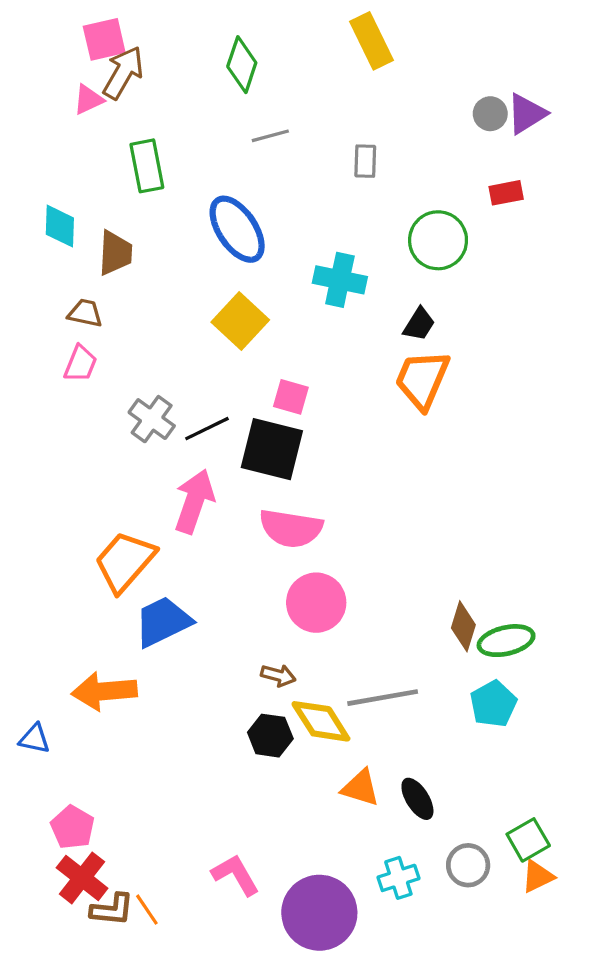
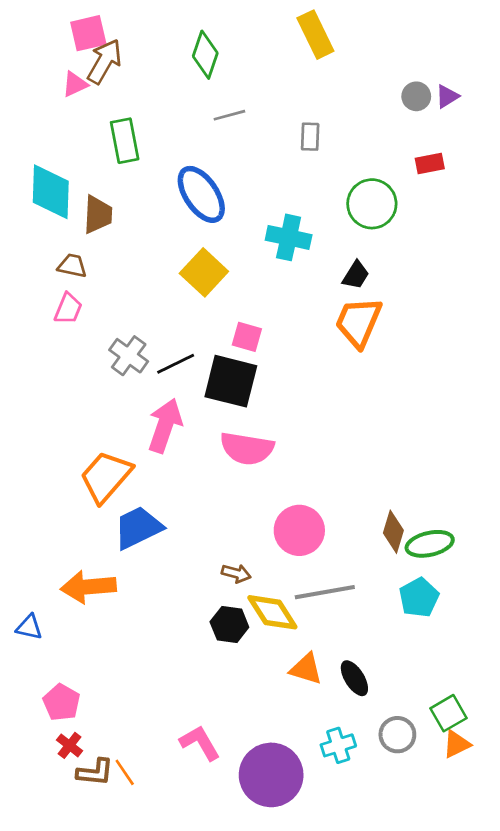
purple triangle: (527, 114) -> (447, 96), size x0.7
cyan diamond: (60, 226) -> (51, 192), size x1.5
pink circle: (316, 603) -> (299, 530), moved
red cross: (82, 878) -> (70, 745), size x0.6

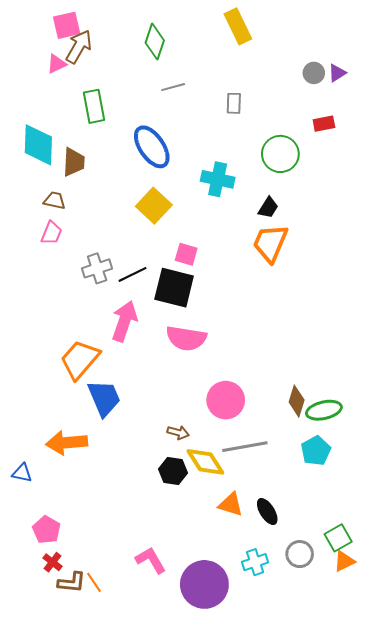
gray cross: (129, 356) -> (97, 268), turned 36
blue trapezoid: (138, 528) -> (104, 398), turned 93

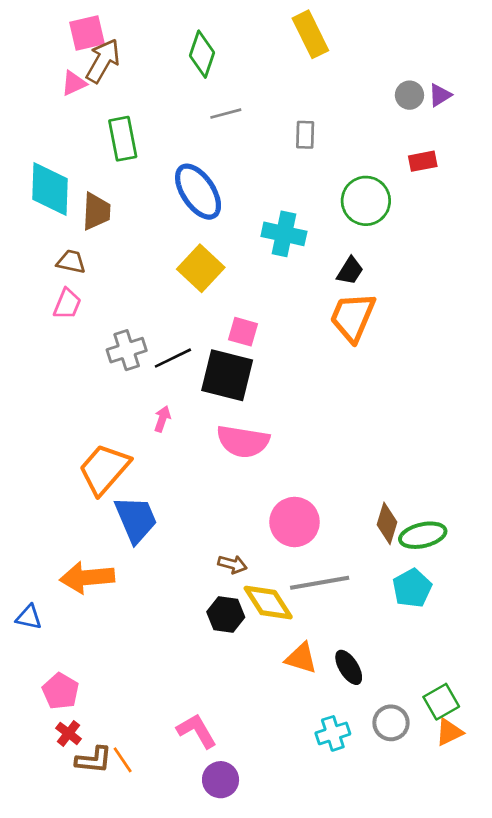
pink arrow: (124, 321) -> (162, 419), size x0.5
purple circle: (204, 584) -> (221, 780), moved, size x0.6

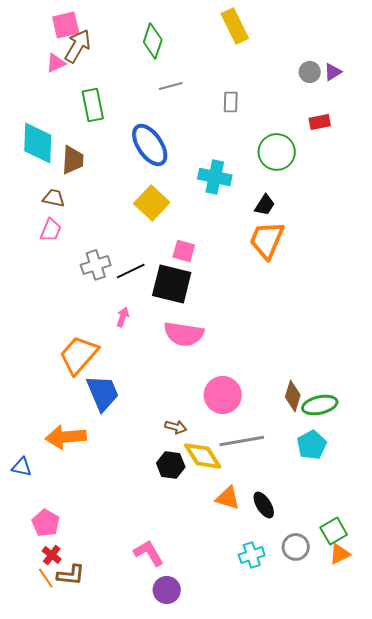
orange line: (123, 760) -> (46, 578), moved

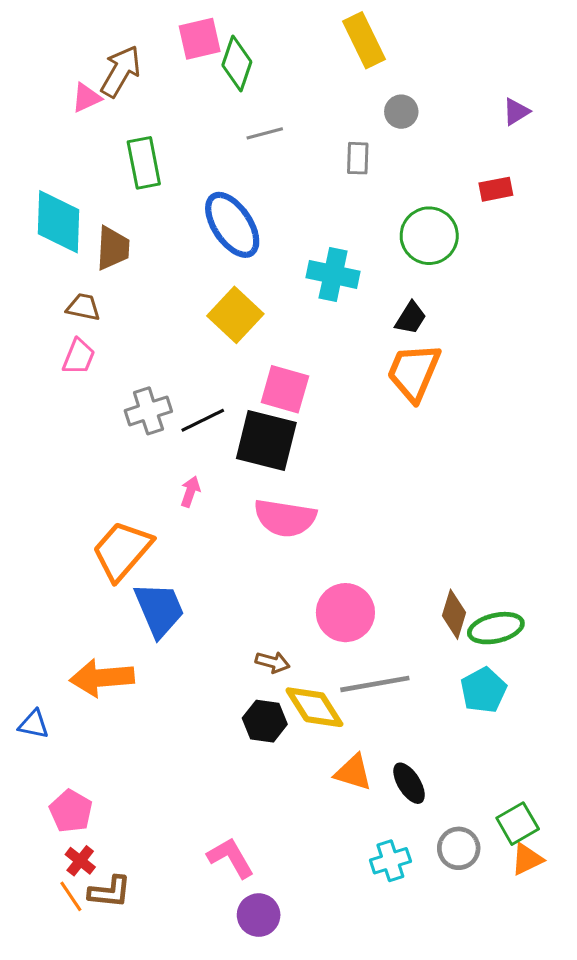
pink square: (66, 25) -> (200, 39), moved
gray circle: (310, 72) -> (401, 112), moved
pink square: (184, 251) -> (285, 389), size x1.4

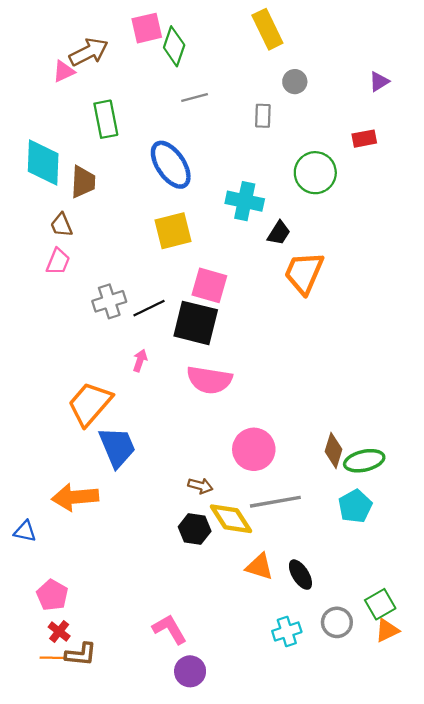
brown arrow: (121, 71) -> (89, 52), turned 33
brown trapezoid: (83, 307) -> (61, 225), turned -125
yellow square: (235, 315) -> (173, 231), turned 33
black trapezoid: (411, 318) -> (279, 233), moved
orange line: (71, 896) -> (52, 658), turned -55

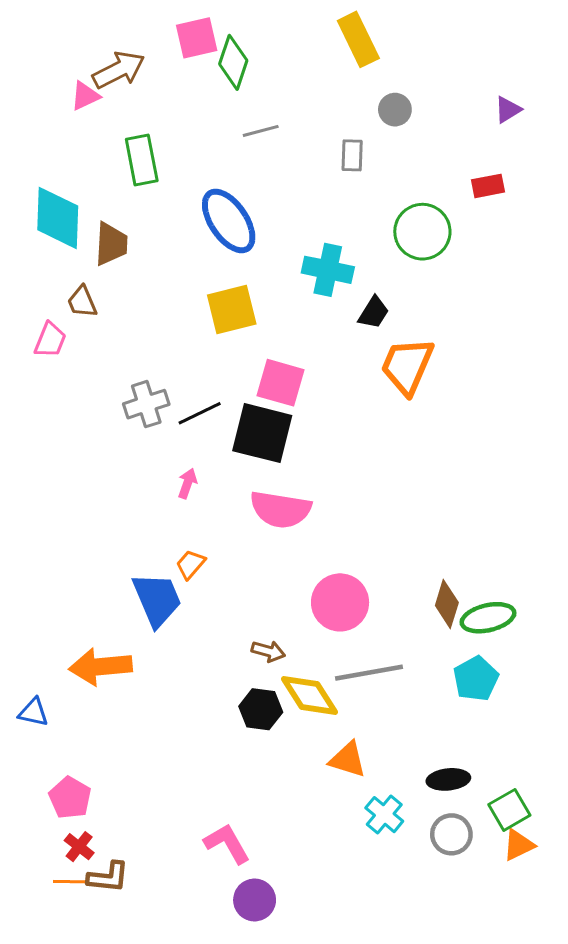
pink trapezoid: (58, 261) -> (50, 340), moved
orange trapezoid: (90, 404) -> (190, 564), moved, size x0.5
black ellipse: (300, 575) -> (448, 779), moved, turned -64
cyan cross: (287, 631) -> (384, 815), moved, turned -32

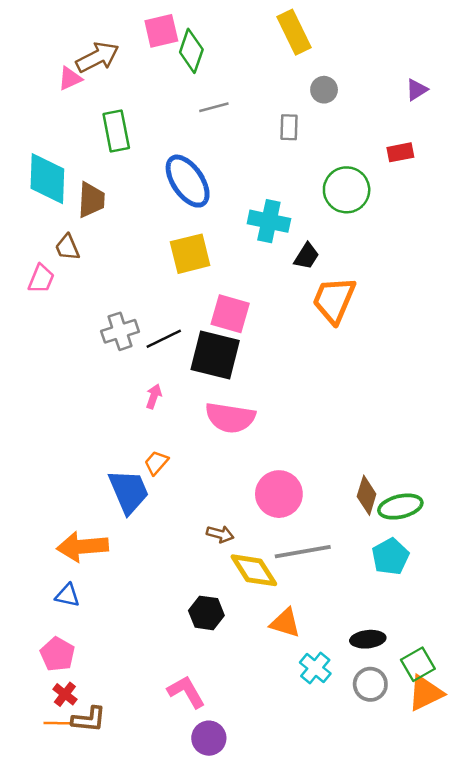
black hexagon: (261, 709) -> (206, 613), moved
blue triangle: (33, 712) -> (67, 595), moved
orange triangle: (519, 845) -> (425, 693), size x1.4

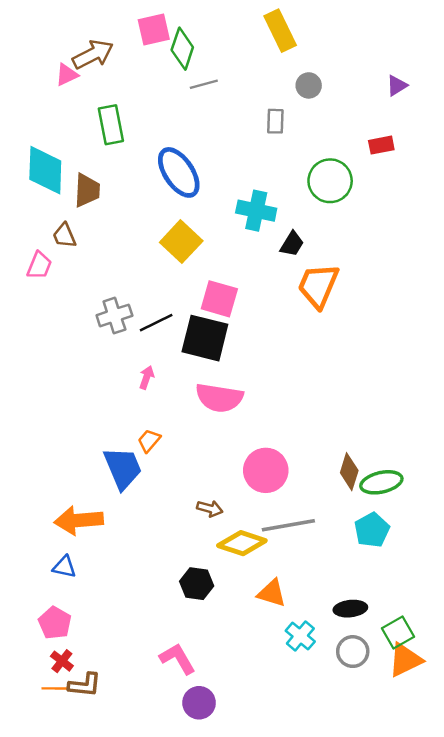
gray line: (214, 107) -> (204, 84), moved
yellow square: (190, 254) -> (181, 242), turned -33
yellow diamond: (254, 570) -> (242, 543), turned -39

